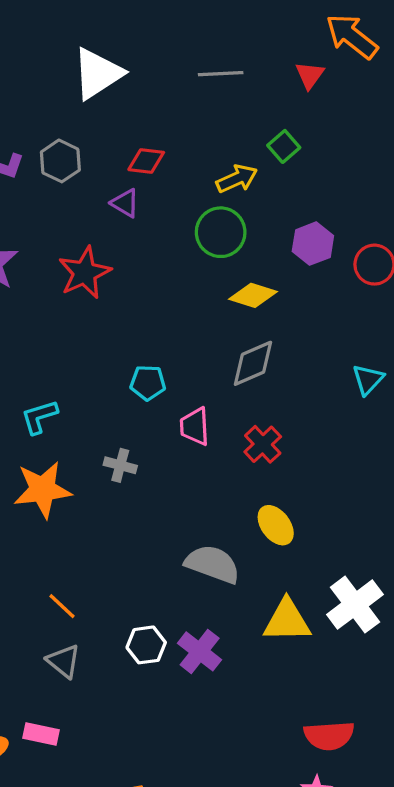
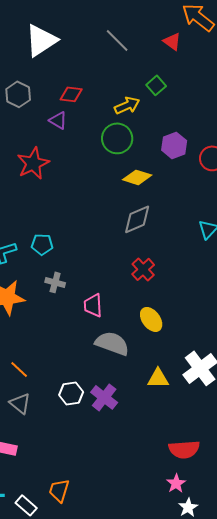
gray line: (221, 74) -> (117, 40), turned 48
red triangle: (310, 75) -> (172, 41), turned -30
cyan pentagon: (148, 383) -> (42, 244), moved
pink trapezoid: (195, 426) -> (93, 305), moved
yellow triangle: (287, 621) -> (158, 378), size x0.7

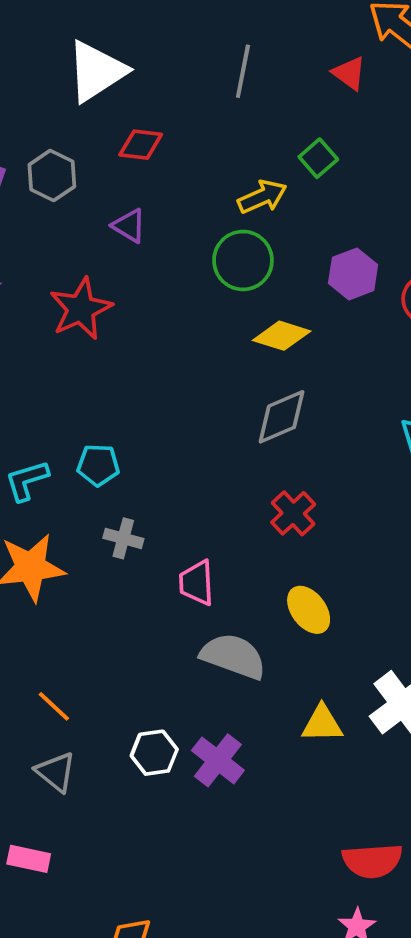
gray line: (117, 40) -> (243, 71), turned 56
red diamond: (71, 94) -> (141, 145), moved

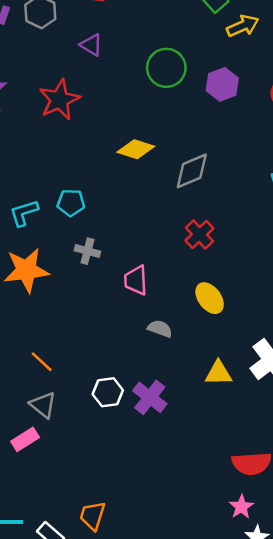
yellow arrow: (262, 197) -> (243, 26), moved
purple hexagon: (353, 274) -> (222, 84), moved
yellow diamond: (282, 336) -> (136, 149), moved
gray semicircle: (233, 656) -> (160, 329), size x0.6
pink rectangle: (29, 859) -> (25, 439), moved, turned -44

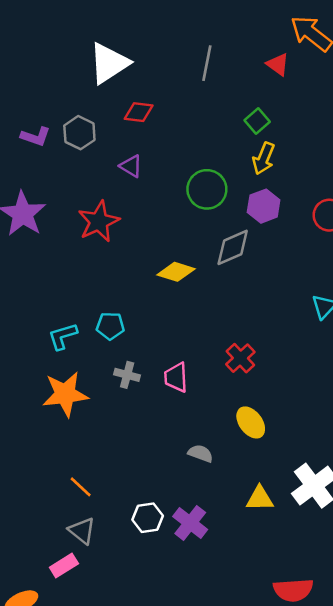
yellow arrow: (243, 26) -> (264, 158), moved, turned 136
gray diamond: (192, 171) -> (233, 247), moved
pink trapezoid: (136, 280) -> (176, 377), moved

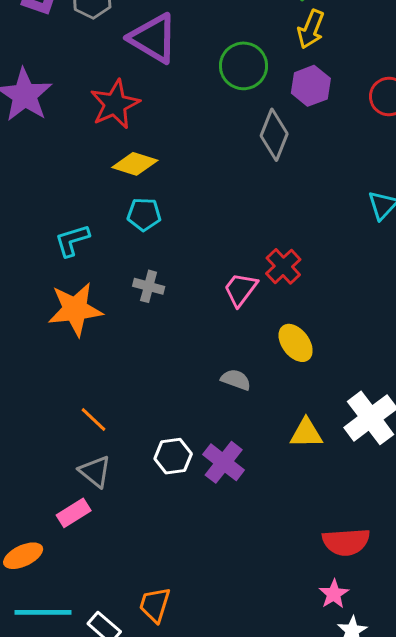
purple triangle: (131, 166) -> (153, 38), size x1.8
gray diamond: (233, 247) -> (274, 135), turned -45
yellow diamond: (176, 272) -> (135, 164), moved
cyan pentagon: (110, 326) -> (144, 214), moved
pink trapezoid: (176, 377) -> (240, 289), moved, turned 40

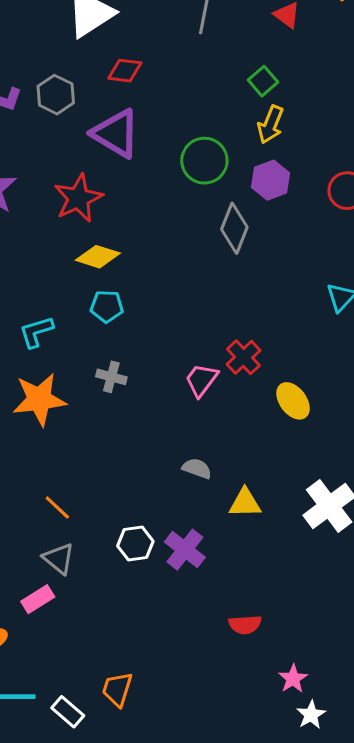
yellow ellipse: (296, 343) -> (293, 401), moved
yellow triangle: (306, 433) -> (245, 503), moved
red semicircle: (346, 542) -> (245, 625), moved, size x0.7

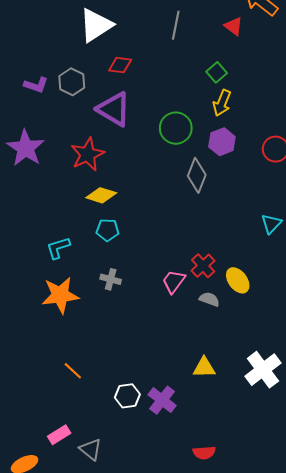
yellow ellipse: (293, 401) -> (238, 280), moved
gray semicircle: (197, 468) -> (209, 299), moved
gray triangle: (59, 559) -> (91, 449), moved

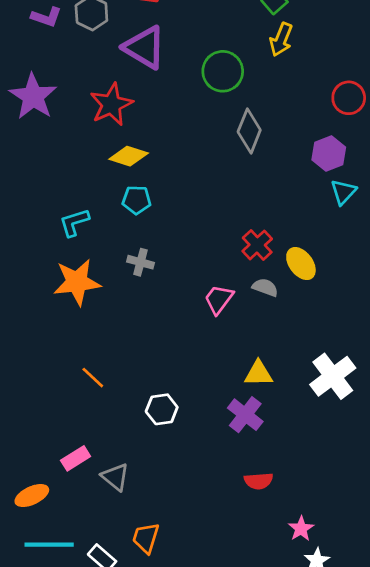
purple hexagon: (222, 142) -> (329, 153), moved
pink trapezoid: (174, 281) -> (219, 299), moved
purple cross: (162, 400) -> (245, 415), moved

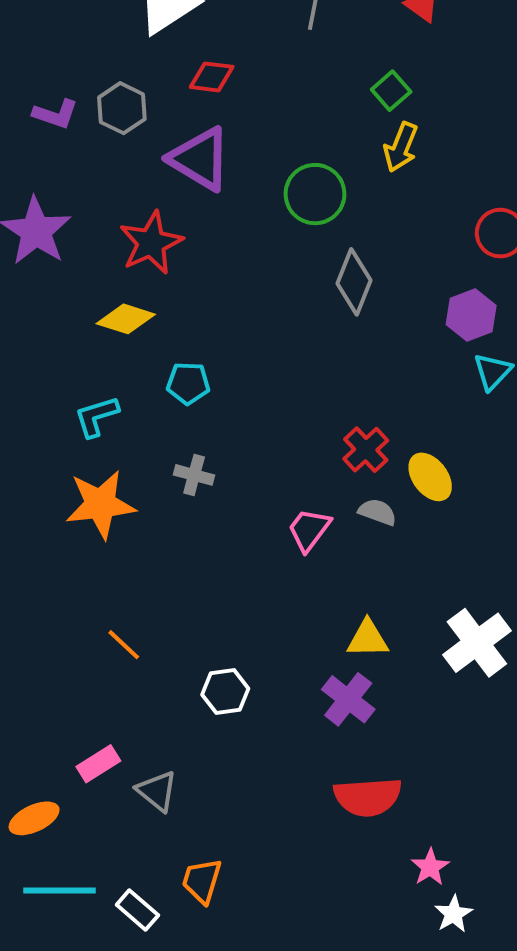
yellow diamond: (129, 156) -> (126, 319), moved
red semicircle: (259, 481) -> (368, 797), size x1.6

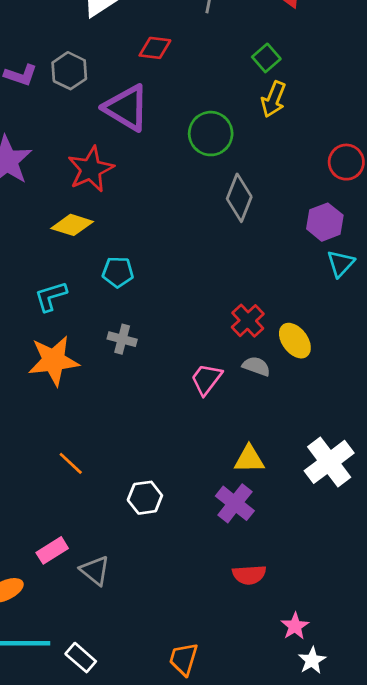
red diamond: (212, 77) -> (155, 48), moved
red semicircle: (368, 797) -> (249, 575), size x0.7
orange trapezoid: (202, 881) -> (184, 659), moved

